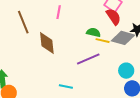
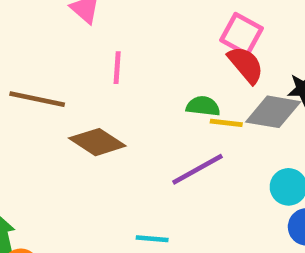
brown line: (23, 22) -> (37, 99), turned -50
brown diamond: (47, 43) -> (97, 142), turned -45

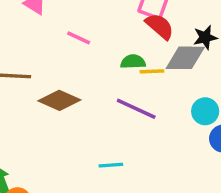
pink line: (117, 68) -> (79, 38), moved, turned -60
purple line: (198, 169) -> (136, 109), turned 63

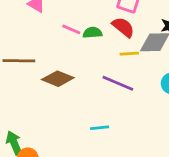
red semicircle: (160, 26) -> (123, 27), moved
green semicircle: (133, 62) -> (92, 33), moved

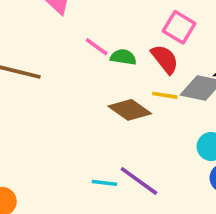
brown diamond: (58, 79) -> (130, 110), moved
purple line: (118, 83) -> (139, 181), moved

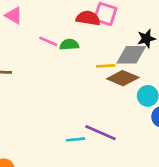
red semicircle: (165, 59) -> (88, 18), moved, turned -30
brown diamond: (130, 110) -> (123, 78), moved

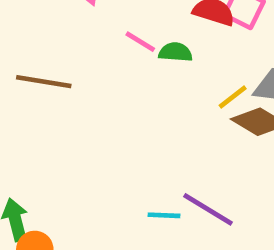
yellow line: (106, 66) -> (233, 97), turned -42

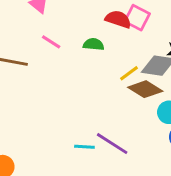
pink line: (140, 42) -> (51, 42), moved

